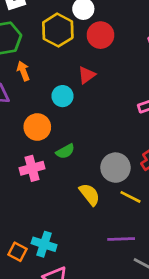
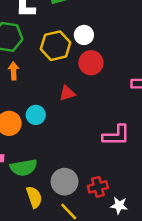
cyan circle: (62, 96) -> (36, 115), moved
green semicircle: (65, 151) -> (24, 168), moved, size x1.5

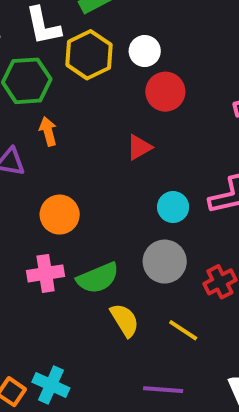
yellow hexagon: (56, 46) -> (89, 55), moved
cyan circle: (36, 115) -> (173, 207), moved
gray circle: (65, 182) -> (165, 262), moved

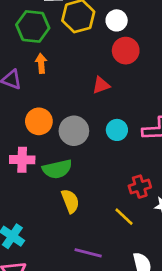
gray circle: (165, 262) -> (74, 131), moved
yellow line: (183, 330) -> (124, 217), moved

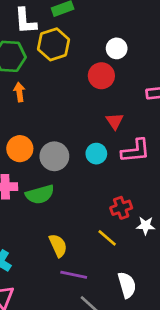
white circle: (117, 20) -> (117, 48), moved
red triangle: (101, 85) -> (115, 121), moved, turned -42
yellow semicircle: (70, 201) -> (58, 245), moved

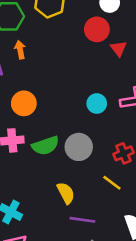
red triangle: (115, 121) -> (119, 49), moved
gray circle: (54, 156) -> (79, 147), moved

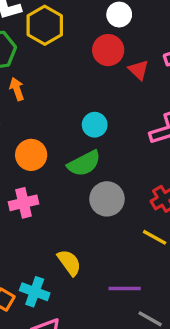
cyan circle: (97, 103) -> (95, 125), moved
green semicircle: (46, 146) -> (84, 163), moved
yellow semicircle: (66, 193) -> (69, 263), moved

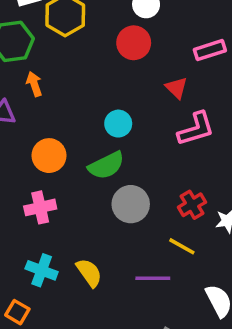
red triangle: (138, 70) -> (176, 88), moved
purple line: (125, 288) -> (153, 278), moved
cyan cross: (35, 292) -> (42, 270), moved

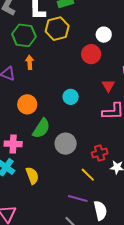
green semicircle: (106, 165) -> (41, 128), moved, turned -45
pink cross: (40, 207) -> (13, 144), moved
purple line: (153, 278) -> (78, 199), moved

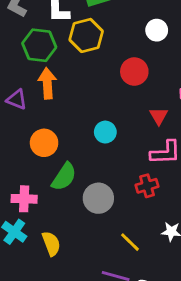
white circle: (104, 35) -> (157, 30), moved
orange arrow: (30, 62) -> (47, 83), size x1.5
red cross: (100, 153) -> (147, 186), moved

